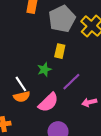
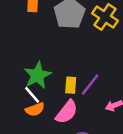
yellow rectangle: (60, 51) -> (71, 85), moved
green star: (44, 69) -> (37, 75), moved, size x1.6

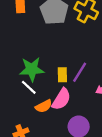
green star: (37, 75) -> (32, 69), turned 30
orange semicircle: (35, 109) -> (44, 106), moved

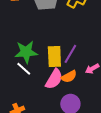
yellow rectangle: (62, 75) -> (54, 57), size x1.5
orange semicircle: (44, 106) -> (69, 77), moved

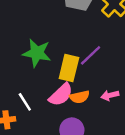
purple line: (70, 54) -> (91, 55), moved
white line: (24, 69) -> (25, 102), moved

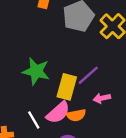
pink arrow: (110, 95) -> (102, 98), moved
white line: (25, 102) -> (34, 120), moved

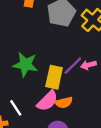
pink arrow: (102, 98) -> (88, 65), moved
white line: (34, 120) -> (16, 108), moved

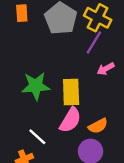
purple line: (73, 66) -> (94, 43), moved
orange semicircle: (64, 102) -> (98, 126), moved

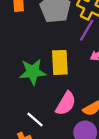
yellow rectangle: (71, 92) -> (60, 62), moved

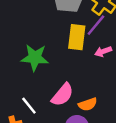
yellow rectangle: (60, 62) -> (77, 37), moved

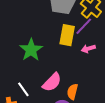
green star: (35, 58) -> (31, 50), turned 30
orange semicircle: (88, 104) -> (72, 92), turned 119

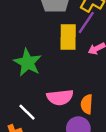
pink semicircle: (52, 82) -> (60, 97), turned 50

